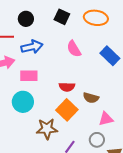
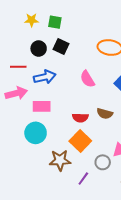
black square: (62, 17) -> (61, 46), moved
brown semicircle: (91, 98) -> (105, 114), moved
gray circle: (97, 140) -> (103, 162), moved

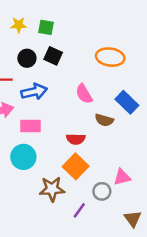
brown semicircle: (105, 114) -> (104, 120), moved

